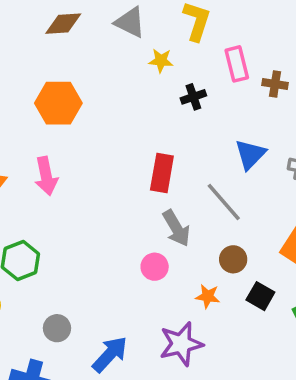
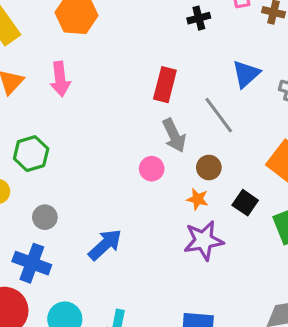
brown circle: (233, 259) -> (209, 167), moved
gray circle: (57, 328) -> (45, 217), moved
purple star: (181, 344) -> (204, 241), moved

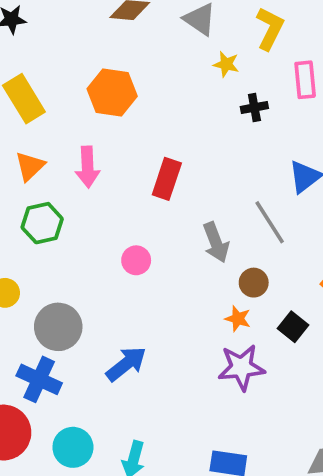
red rectangle: (165, 85) -> (167, 179), moved
green hexagon: (31, 154) -> (42, 223), moved
pink circle: (152, 169) -> (136, 260), moved
gray circle: (45, 217) -> (58, 327), size x1.6

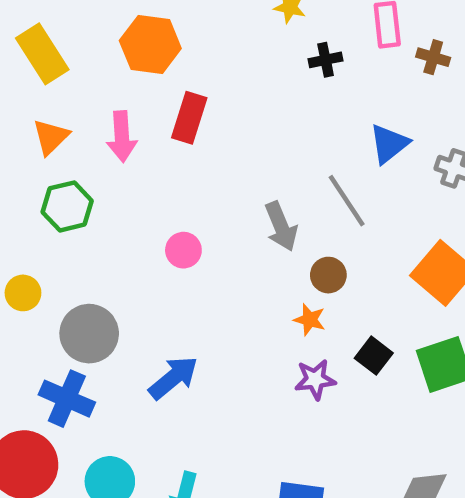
red rectangle: (167, 179) -> (189, 118), moved
black square: (293, 327) -> (374, 356), moved
purple star: (241, 367) -> (315, 379), size x0.7

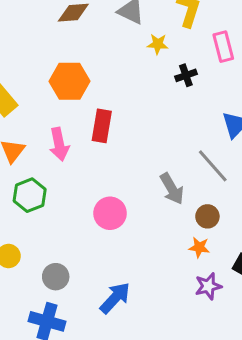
pink circle: (183, 250) -> (110, 213), size x1.4
gray circle: (89, 334) -> (56, 277), size x0.7

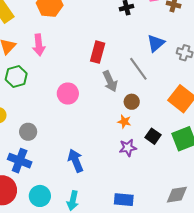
red rectangle: (102, 126) -> (98, 52), moved
blue arrow: (115, 298) -> (76, 161), moved, turned -70

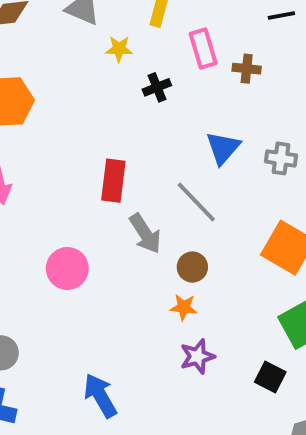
black square: (153, 136) -> (270, 377), moved

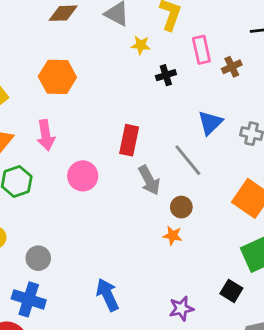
brown cross: (247, 69) -> (232, 67), turned -36
pink circle: (67, 268) -> (83, 176), moved
purple star: (197, 356) -> (181, 309), moved

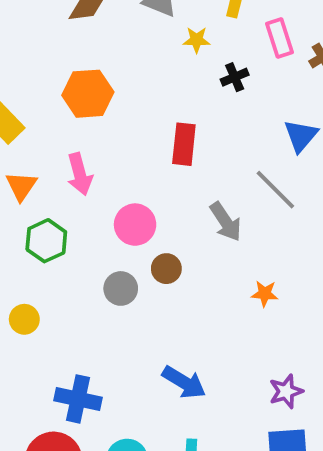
red rectangle: (129, 140) -> (184, 144), moved
brown circle: (181, 207) -> (166, 269), moved
gray circle: (38, 258) -> (121, 288), moved
blue arrow: (107, 295) -> (184, 382), turned 152

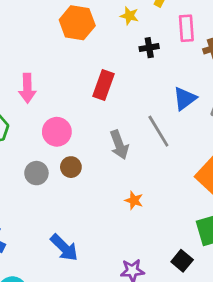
orange hexagon: (88, 94) -> (77, 23), moved

